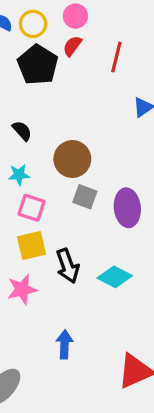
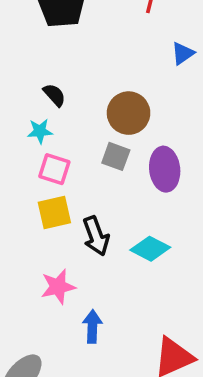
black semicircle: (22, 131) -> (54, 95), moved
brown circle: (72, 159) -> (129, 113), moved
pink star: (22, 289) -> (58, 287), moved

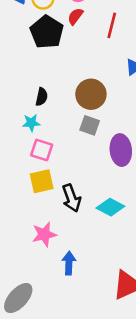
black semicircle: (54, 95) -> (42, 97), turned 54
brown circle: (129, 113) -> (91, 94), moved
gray square: (116, 156) -> (90, 125), moved

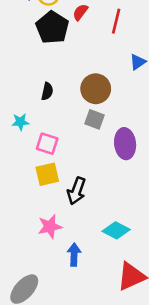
cyan star: (31, 123) -> (20, 122), moved
black arrow: (71, 198) -> (77, 191), turned 40
cyan diamond: (110, 207) -> (116, 230), moved

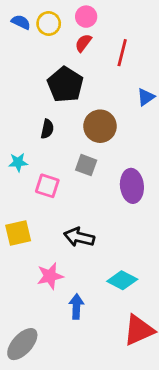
black pentagon: (52, 28) -> (65, 85), moved
gray square: (94, 119) -> (86, 165), moved
yellow square: (47, 174) -> (18, 233), moved
black arrow: (77, 191) -> (79, 237), turned 84

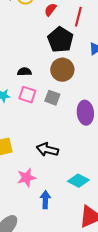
black pentagon: (65, 85) -> (60, 40), moved
black semicircle: (47, 129) -> (24, 72), turned -104
pink square: (47, 186) -> (27, 95), moved

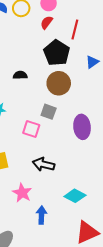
black semicircle: (24, 72) -> (20, 75), moved
pink square: (27, 95) -> (31, 129), moved
pink star: (26, 178) -> (22, 193), turned -30

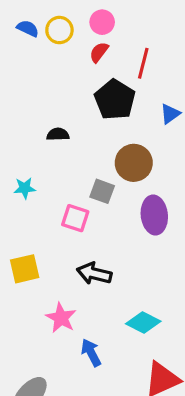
brown circle: (59, 83) -> (134, 163), moved
blue arrow: (41, 215) -> (91, 353), turned -30

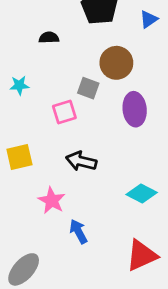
pink square: (75, 218) -> (64, 112), turned -35
cyan diamond: (143, 323) -> (142, 194), moved

